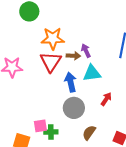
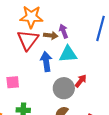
gray circle: (74, 108) -> (64, 88), moved
pink square: (40, 126) -> (13, 82), moved

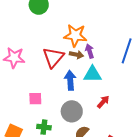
orange star: (31, 17) -> (75, 35), moved
gray circle: (64, 88) -> (72, 111), moved

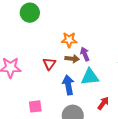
orange star: (75, 35) -> (69, 40), size x0.7
red triangle: (53, 57) -> (49, 64), size x0.6

